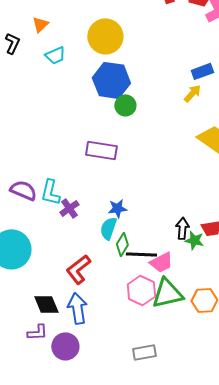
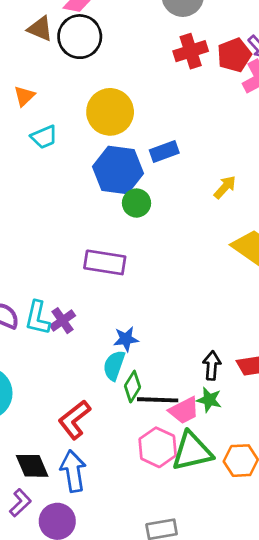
blue rectangle: (202, 71) -> (164, 152), moved
purple cross: (69, 208) -> (63, 321), moved
green star: (194, 240) -> (209, 400), moved
purple L-shape: (37, 332) -> (20, 503), turned -40

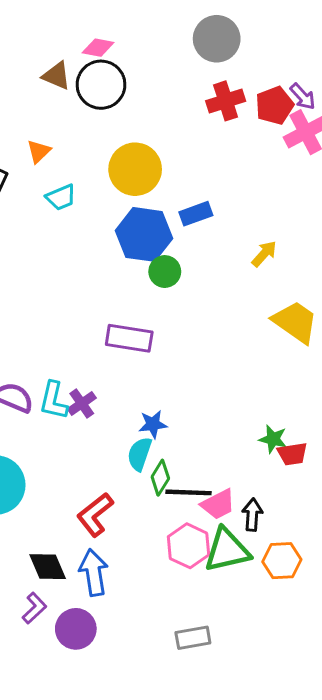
black arrow: (212, 365) -> (252, 515), moved
green star: (209, 400) -> (273, 439), moved

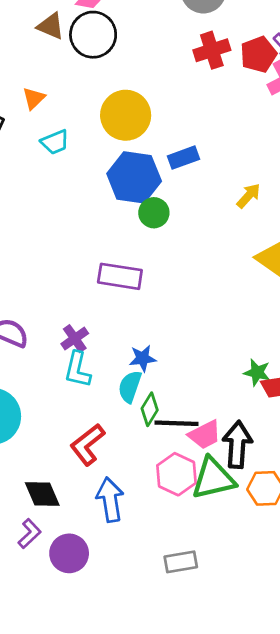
cyan L-shape: (54, 401) -> (78, 370), moved
black arrow: (252, 515) -> (237, 445), size x1.5
blue arrow: (94, 573) -> (110, 500), moved

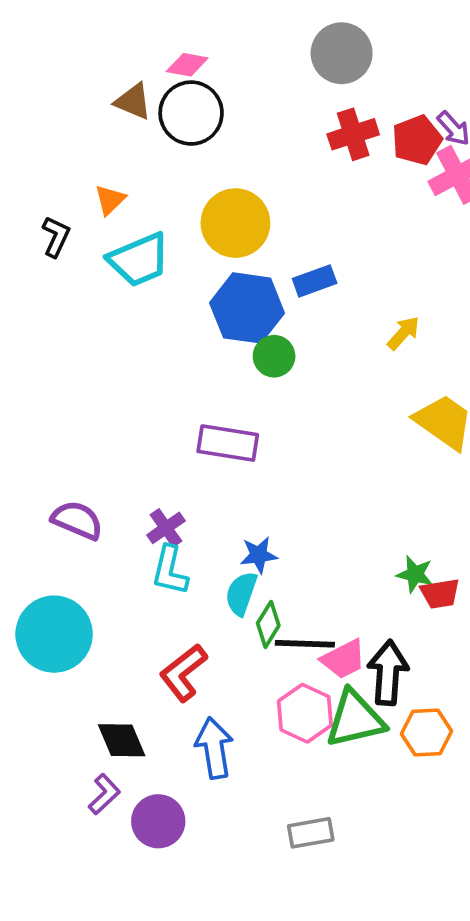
cyan trapezoid: (55, 142) -> (139, 260), size x1.6

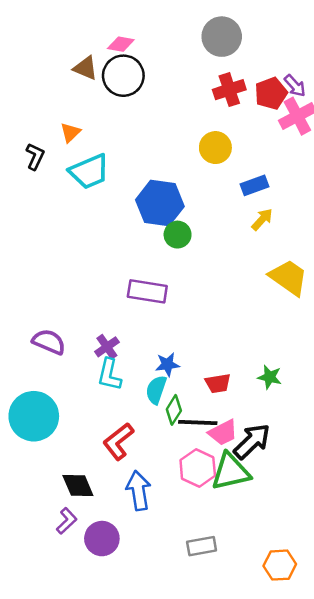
yellow circle: (235, 223) -> (215, 148), moved, size x0.7
blue rectangle: (315, 281) -> (254, 185), moved
red trapezoid: (440, 594) -> (218, 383), moved
black arrow: (388, 673) -> (252, 441), turned 42
orange hexagon: (426, 733) -> (280, 565), moved

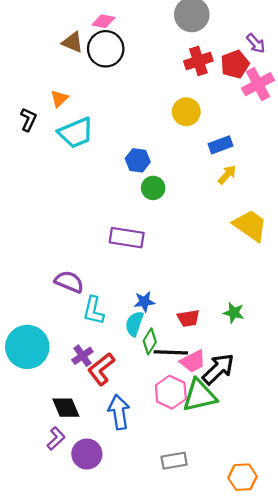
purple arrow: (295, 86) -> (256, 43), moved
blue hexagon: (160, 203) -> (138, 160), size x0.6
purple semicircle: (49, 342) -> (69, 282), moved
purple cross: (107, 347) -> (82, 356), moved

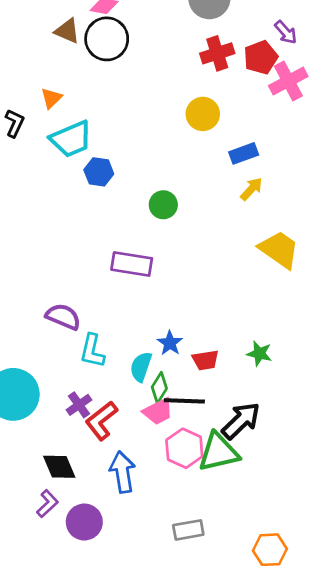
blue hexagon: (138, 160) -> (99, 172), moved
blue star: (144, 302) -> (170, 343), moved, turned -30
pink trapezoid: (193, 361) -> (158, 411), moved

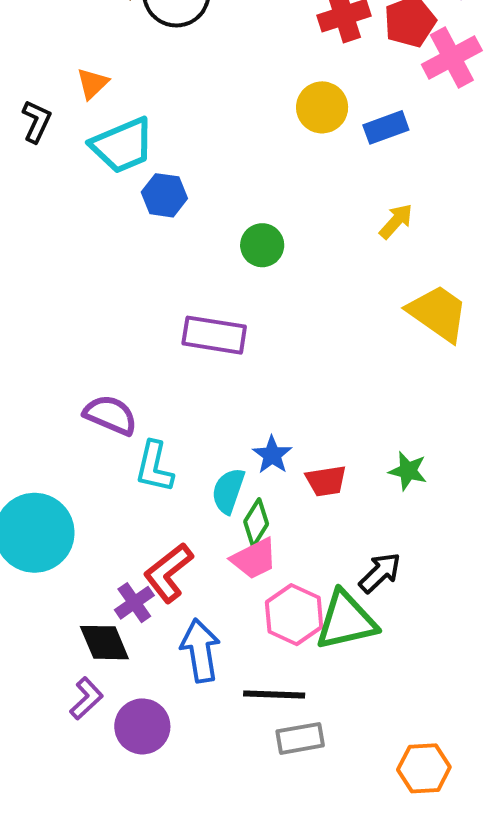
blue rectangle: (244, 153) -> (386, 127), moved
black line: (184, 401) -> (274, 694), moved
purple cross: (79, 405) -> (134, 603), moved
black arrow: (241, 421) -> (380, 573), size x0.7

